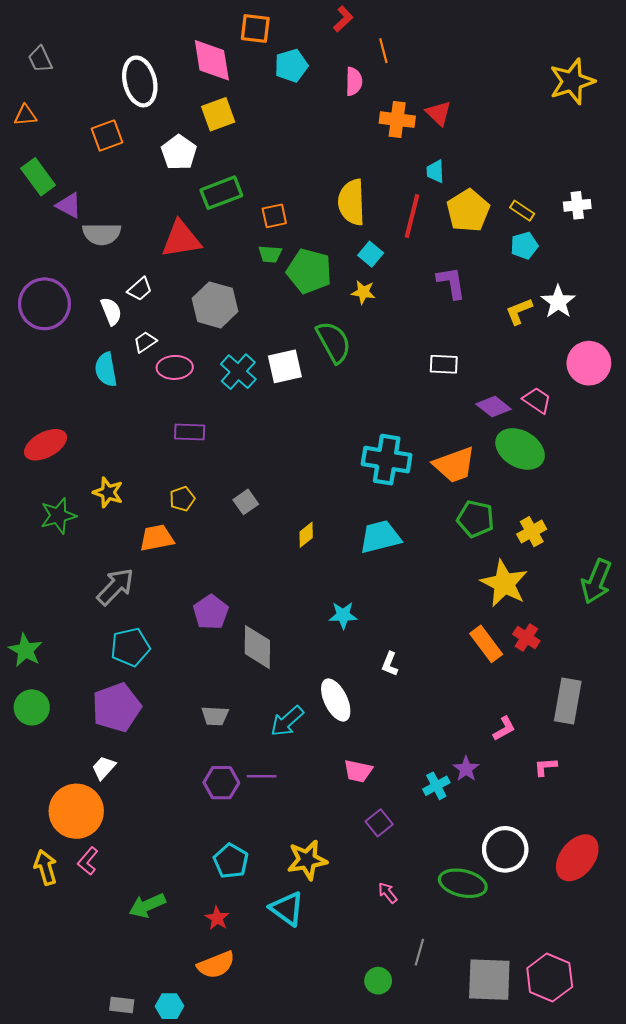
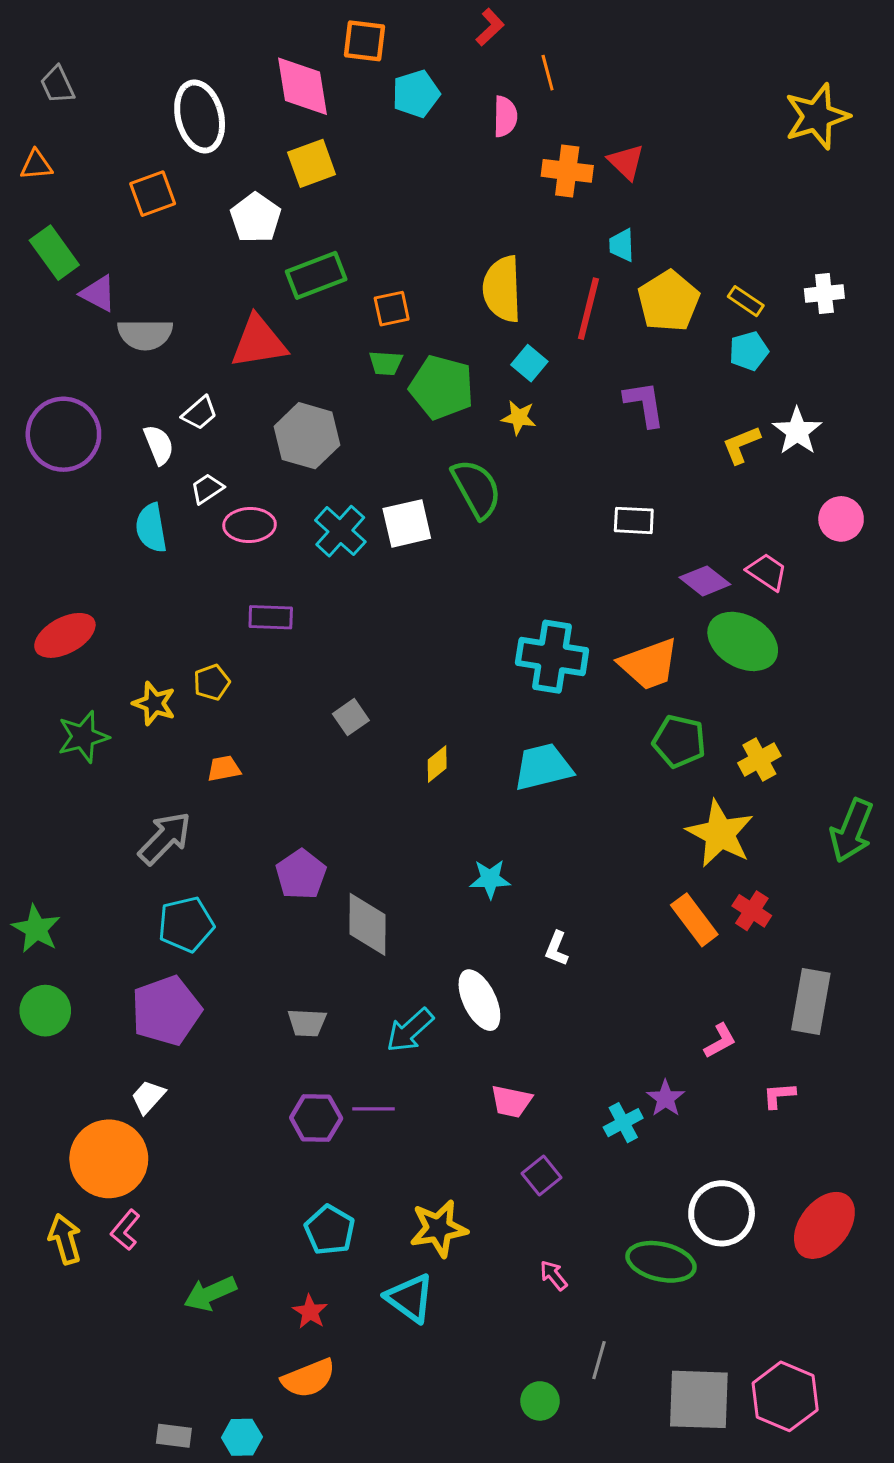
pink circle: (589, 363) -> (841, 519), size x0.7
yellow pentagon: (182, 499) -> (212, 682), moved
orange trapezoid: (157, 538) -> (224, 769), size x0.7

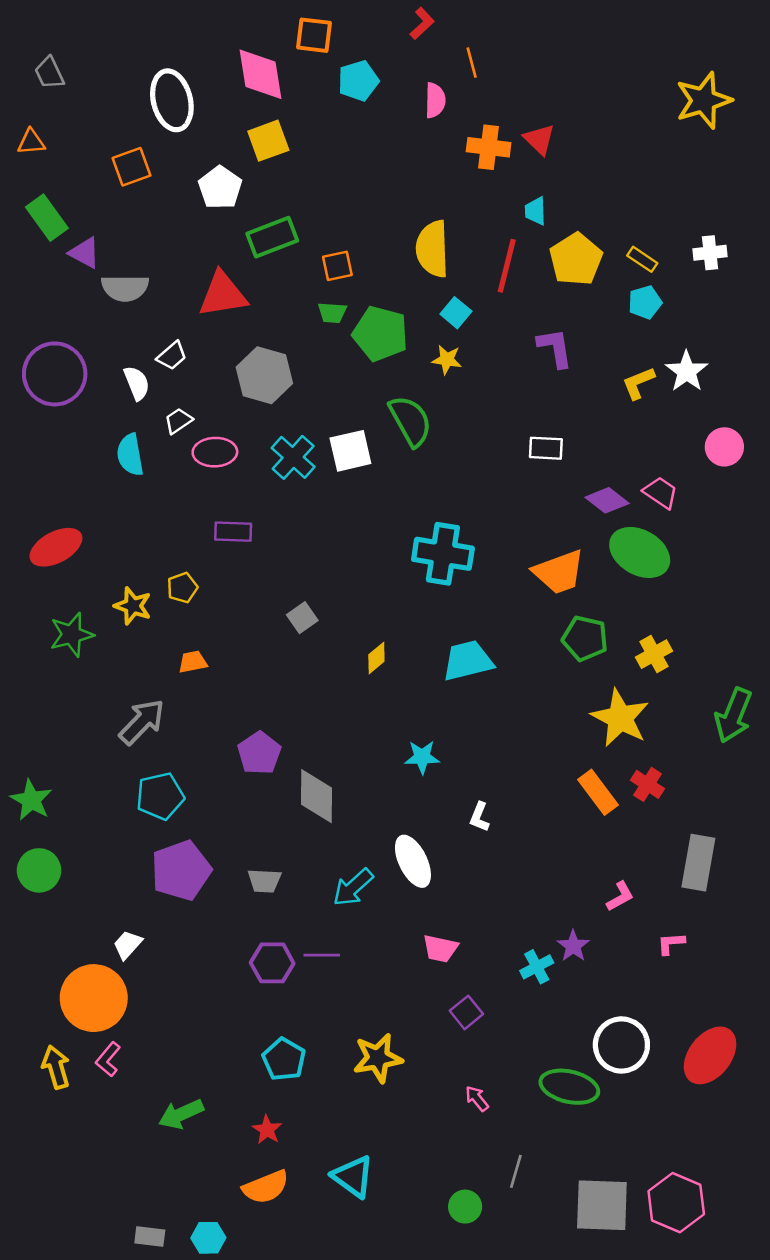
cyan cross: (552, 657) -> (443, 554), moved
purple pentagon: (166, 1011) -> (181, 870), moved
cyan triangle: (410, 1298) -> (353, 1177), moved

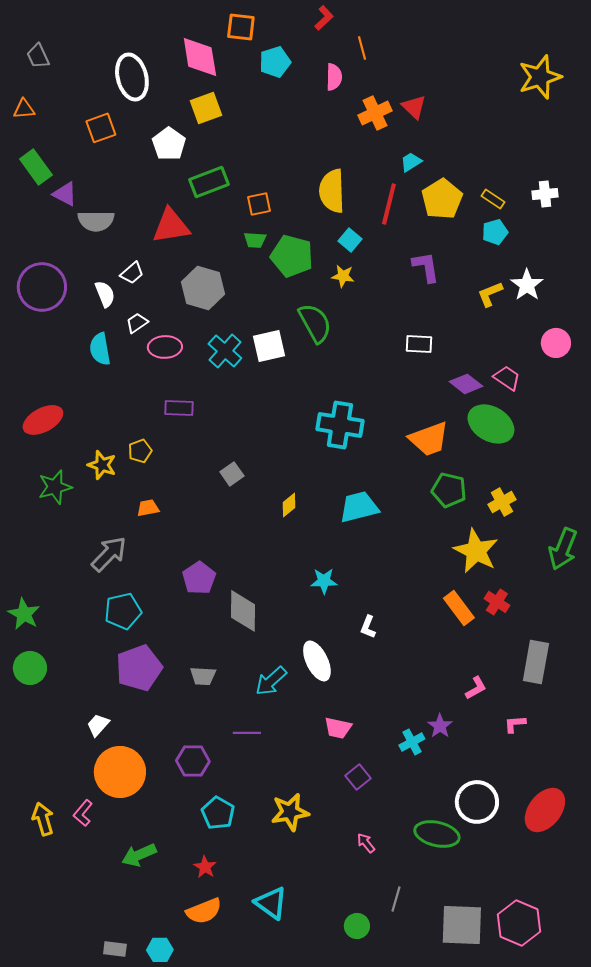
orange cross: (489, 147) -> (375, 113), turned -32
cyan trapezoid: (535, 211) -> (411, 162), turned 60
purple hexagon: (272, 963) -> (193, 761), moved
orange circle: (94, 998) -> (120, 772), moved

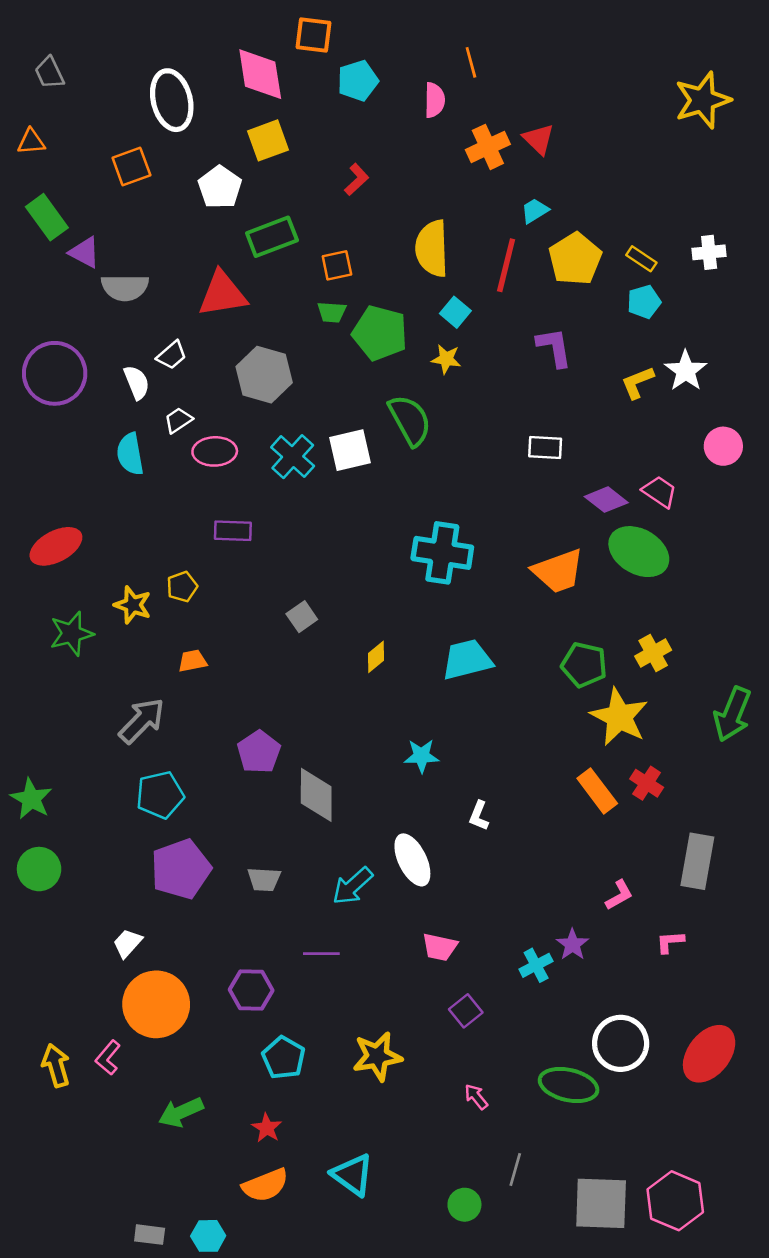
red L-shape: (324, 18) -> (356, 179), moved
green pentagon: (449, 490) -> (584, 665), moved

